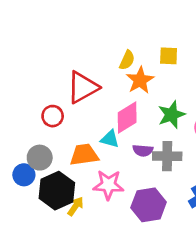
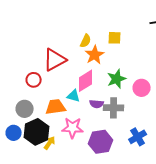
blue circle: (24, 175) -> (14, 133), moved

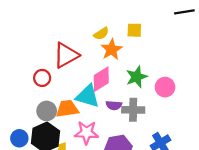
yellow semicircle: (86, 41) -> (101, 34), turned 32
cyan triangle: (74, 96) -> (88, 96), size x1.6
gray circle: (25, 109) -> (47, 111), moved

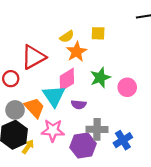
cyan triangle: (88, 96) -> (54, 96), turned 40
orange trapezoid: (67, 109) -> (34, 108), turned 55
gray cross: (133, 110) -> (97, 129), moved

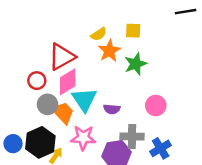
green star: (100, 78) -> (136, 64), moved
pink diamond: (67, 80) -> (68, 82), moved
pink circle: (127, 87) -> (156, 106), moved
gray circle: (15, 110) -> (48, 104), moved

